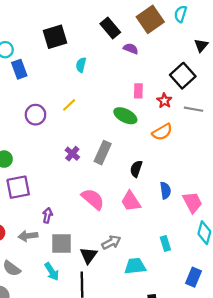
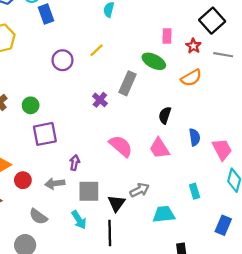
gray rectangle: (103, 153) -> (127, 83), moved

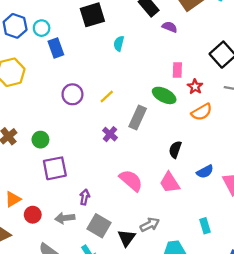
red star: (193, 46) -> (195, 87), moved
yellow line: (97, 50) -> (107, 97), moved
blue semicircle: (195, 137) -> (205, 172), turned 70
gray square: (89, 191) -> (99, 226), turned 30

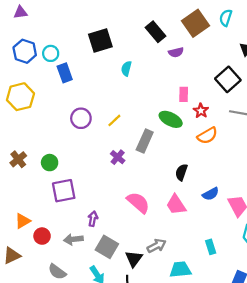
purple semicircle: (170, 27) -> (176, 52), turned 144

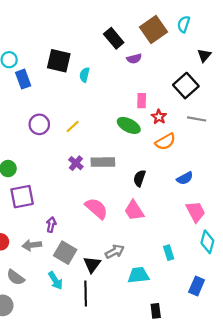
black square: (100, 40) -> (59, 61), moved, turned 30
gray rectangle: (145, 141) -> (103, 162), moved, turned 65
blue semicircle: (211, 194) -> (185, 178), moved

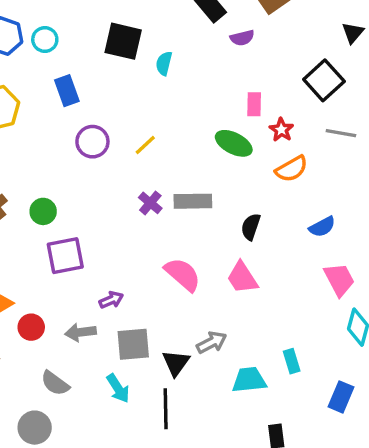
blue rectangle: (23, 79) -> (67, 91), moved
purple arrow: (51, 225) -> (111, 300), turned 56
gray square: (65, 253) -> (133, 344), turned -35
cyan rectangle: (169, 253) -> (292, 361), moved

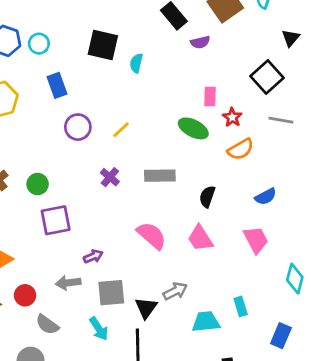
purple cross: (150, 203) -> (110, 177), moved
pink trapezoid: (339, 279) -> (256, 240), moved
red circle: (31, 327) -> (25, 295), moved

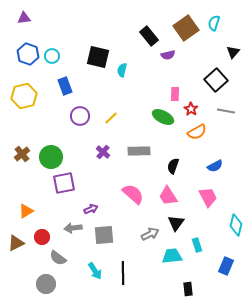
green circle: (38, 184) -> (51, 157), size x1.5
black triangle: (146, 308) -> (176, 223), moved
cyan arrow: (99, 329) -> (95, 271), moved

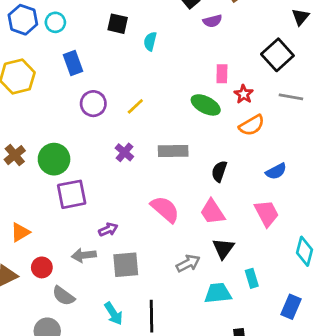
black square: (98, 57) -> (118, 24), size x0.7

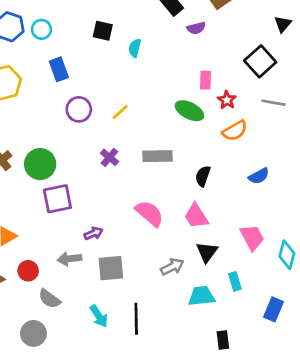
pink trapezoid: (267, 213) -> (252, 237), moved

